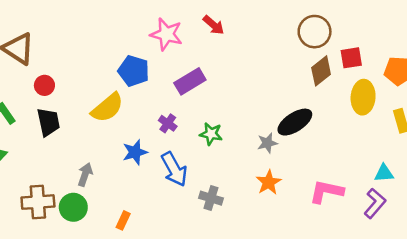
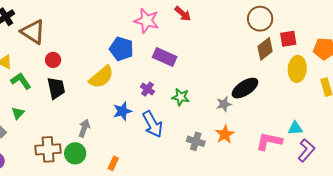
purple rectangle: (190, 81) -> (165, 57), turned 55
cyan triangle: (384, 173) -> (295, 128), moved
gray cross: (211, 198) -> (196, 141), moved

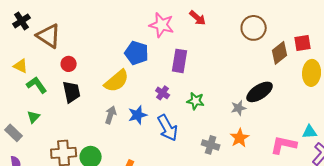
brown circle: (260, 19) -> (254, 28), moved
purple rectangle: (165, 57) -> (180, 61), turned 75
gray arrow: (84, 128) -> (111, 115), moved

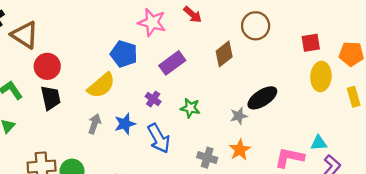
brown diamond: (280, 53) -> (224, 54), moved
purple rectangle: (180, 61) -> (172, 63), turned 45
red circle: (69, 64) -> (47, 66), size x1.5

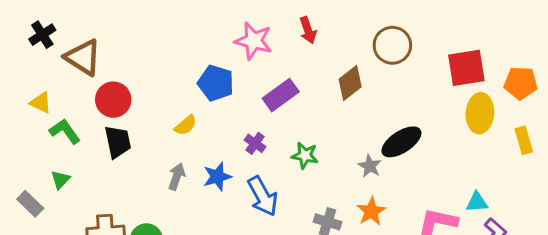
red arrow: (193, 15) -> (308, 30), turned 30
red square: (311, 43) -> (466, 68), size x1.5
yellow semicircle: (101, 85) -> (186, 125), size x0.6
gray star: (239, 116) -> (370, 166), turned -30

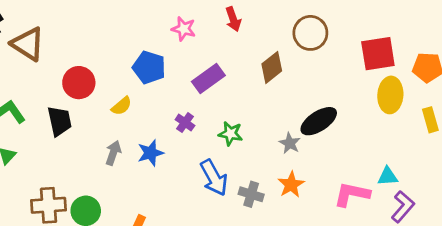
pink star: (254, 41) -> (184, 29), size x0.7
red circle: (113, 100) -> (79, 83), moved
blue arrow: (263, 196) -> (214, 178), moved

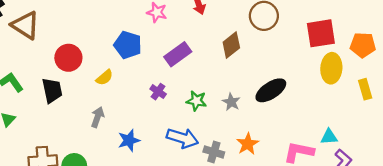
gray star: (290, 143) -> (231, 102), moved
blue star: (151, 153) -> (129, 140), moved
blue arrow: (214, 178) -> (182, 138), turned -44

